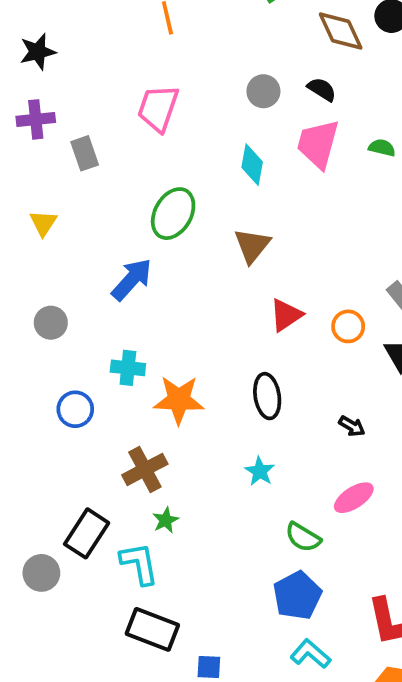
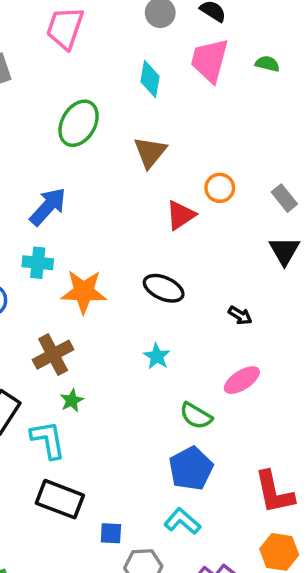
blue arrow: (132, 279) -> (48, 207), moved
orange circle: (348, 326) -> (220, 188), moved
black ellipse: (267, 396) -> (164, 288), turned -57
cyan L-shape: (310, 654) -> (182, 521), moved

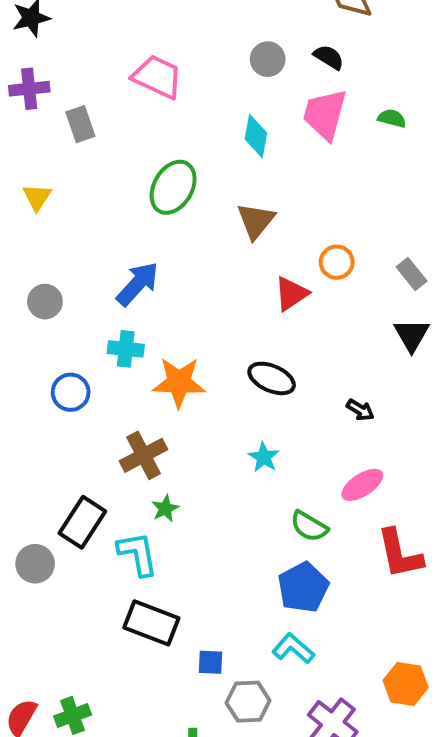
pink trapezoid: (65, 28) -> (157, 77), turned 96
red L-shape: (274, 492) -> (400, 554), moved

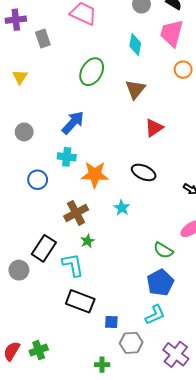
orange circle: (337, 262) -> (183, 70), moved
cyan star: (264, 457) -> (122, 208), moved
cyan L-shape: (293, 648) -> (155, 315), turned 115

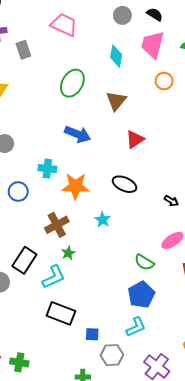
blue arrow: (73, 123) -> (78, 134), moved, turned 70
cyan L-shape: (73, 265) -> (54, 277), turned 75
green cross: (39, 350) -> (19, 362), turned 30

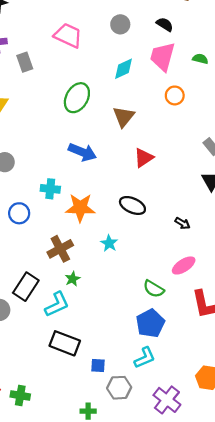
gray circle: (122, 15) -> (120, 24), moved
cyan diamond: (116, 56) -> (124, 69), turned 55

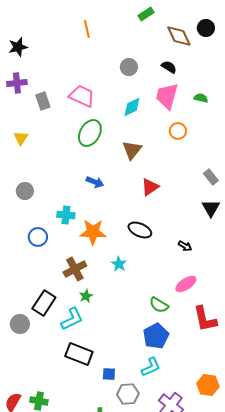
pink trapezoid: (68, 35) -> (82, 96), moved
blue arrow: (82, 152) -> (95, 182), size x0.7

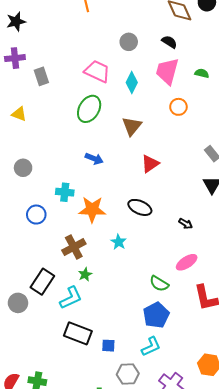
pink trapezoid: (82, 96) -> (97, 71), moved
cyan diamond: (132, 107) -> (132, 82), turned -40
yellow triangle: (21, 138) -> (19, 114), turned -42
blue square: (109, 374) -> (108, 346), moved

